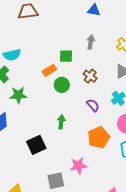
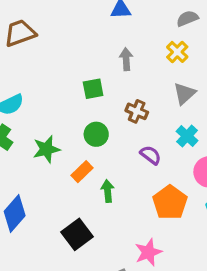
orange rectangle: (49, 70) -> (82, 172), moved
green star: (18, 95) -> (46, 149), moved

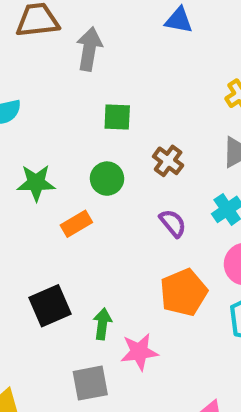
gray arrow: (126, 59) -> (89, 49), moved, size x1.4
green arrow: (108, 191) -> (102, 324), moved

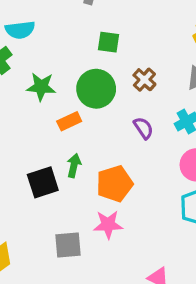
green circle: (107, 179) -> (96, 89), size x1.5
orange pentagon: (184, 292) -> (115, 184), moved
green arrow: (102, 324) -> (74, 166), moved

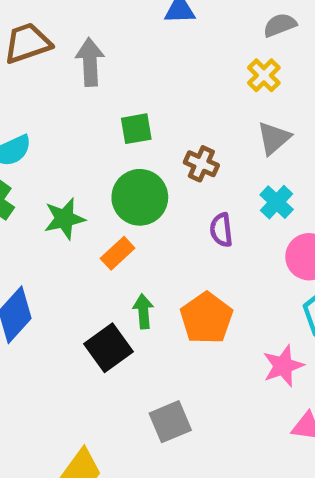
purple semicircle: (143, 128) -> (221, 230), turned -135
pink star: (108, 225) -> (283, 366), moved

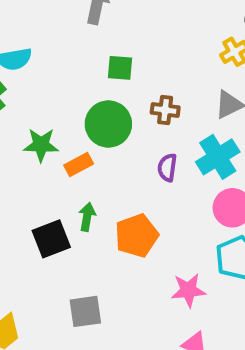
brown cross: (201, 164) -> (165, 110), turned -32
cyan cross: (277, 202) -> (218, 157), size x1.5
green star: (64, 219) -> (41, 145), moved

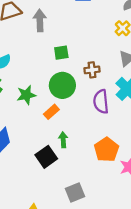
green star: (41, 145) -> (26, 95), moved
purple semicircle: (167, 168) -> (101, 102), size x1.5
orange pentagon: (137, 236) -> (107, 150), moved

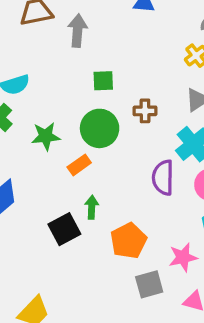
purple semicircle: (101, 102) -> (163, 178), moved
orange pentagon: (107, 150) -> (129, 241), moved
gray square: (75, 193) -> (149, 284), moved

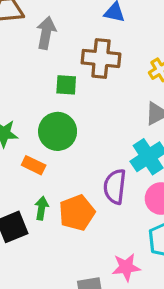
brown cross: (145, 111) -> (101, 58), moved, size x1.6
orange rectangle: (79, 165) -> (34, 165), turned 55
orange pentagon: (129, 241) -> (77, 213), moved

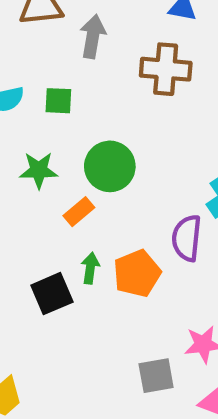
green square: (66, 85) -> (58, 101), moved
orange rectangle: (34, 165) -> (79, 212), turned -65

